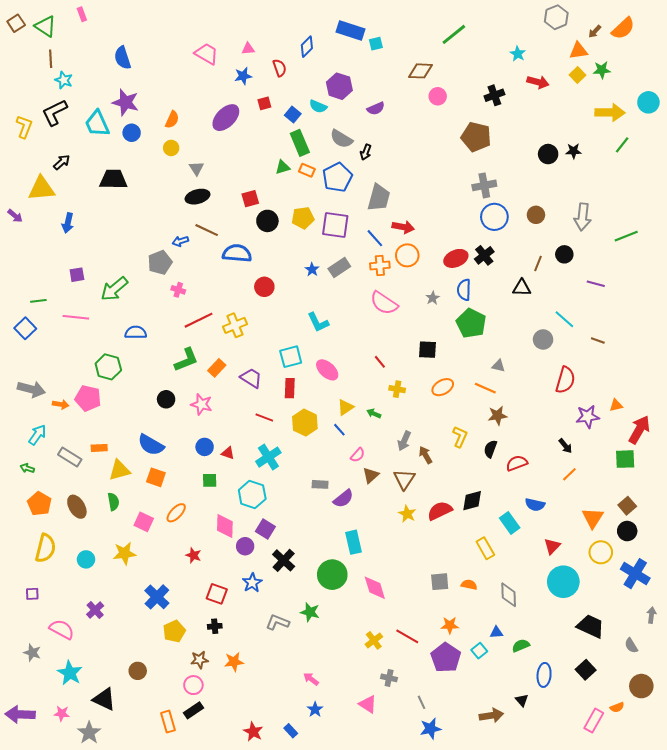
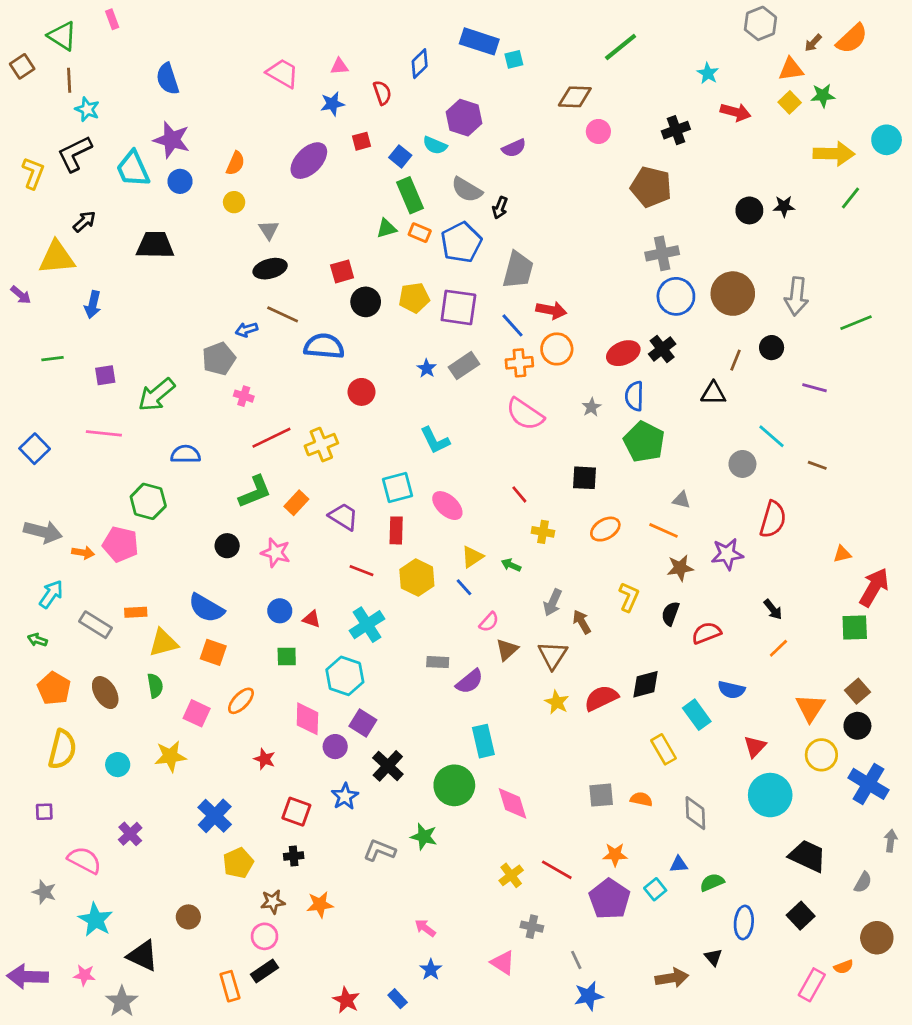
brown square: (16, 23) -> (22, 66), moved
brown circle: (536, 215) -> (733, 294), size x1.8
green line: (38, 301) -> (53, 359), moved
purple star: (588, 417) -> (727, 554), moved
gray semicircle: (631, 646) -> (863, 882), turned -119

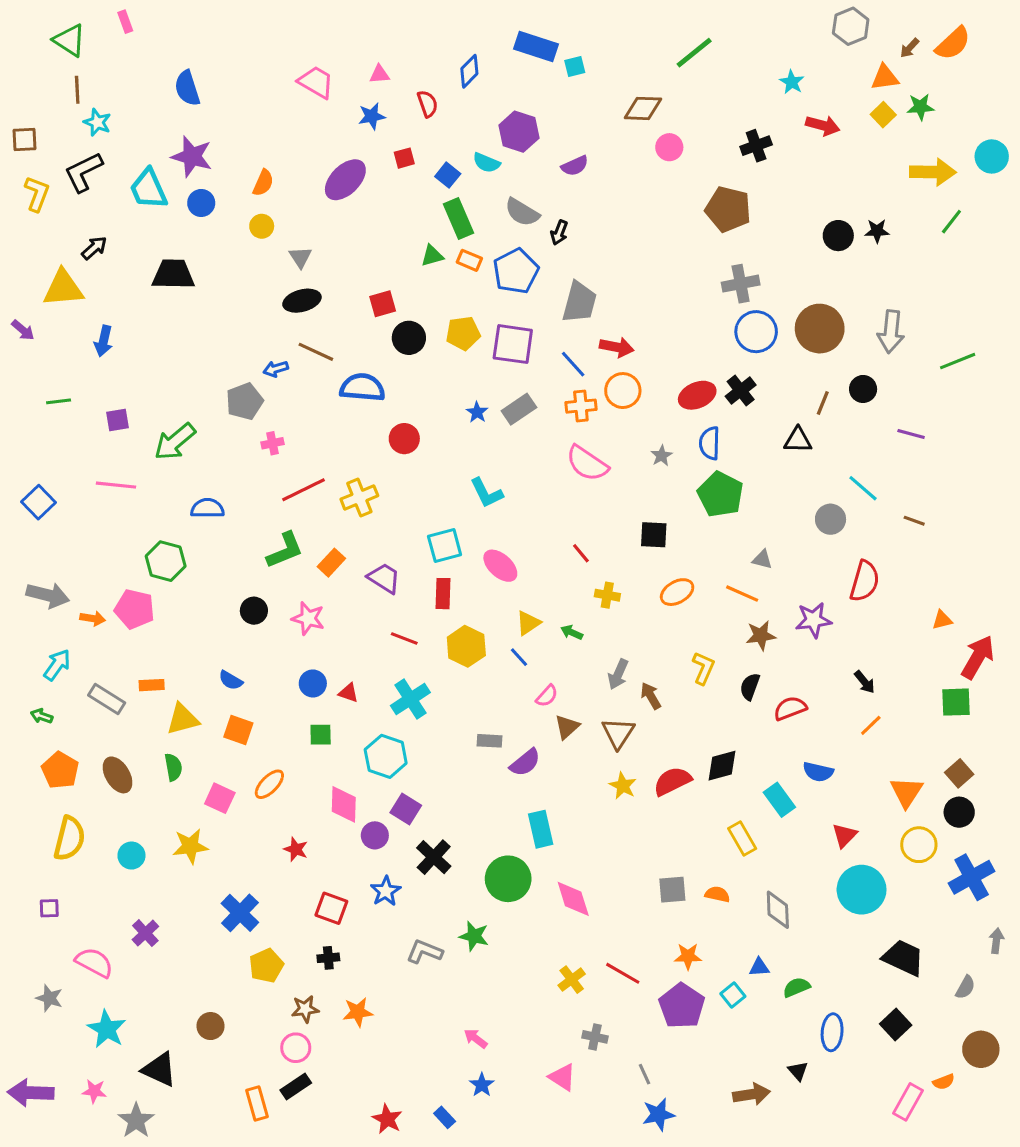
brown square: (22, 66) -> (25, 139), moved, turned 30
pink cross: (244, 396) -> (273, 443), turned -30
blue semicircle: (206, 608) -> (231, 680), size x0.6
blue cross: (869, 784) -> (972, 877), turned 30

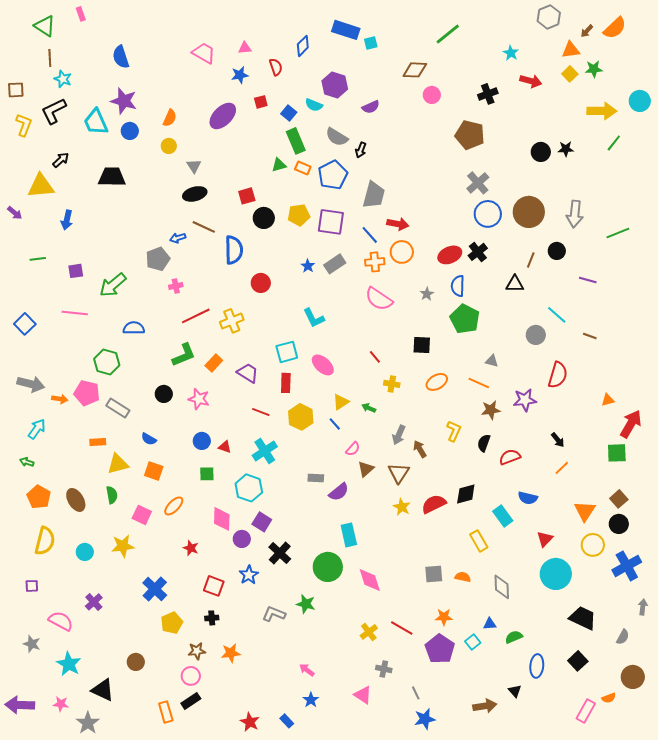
gray cross: (741, 284) -> (478, 183), turned -30
blue semicircle: (362, 387) -> (234, 250), turned 84
gray rectangle: (107, 699) -> (118, 408), moved

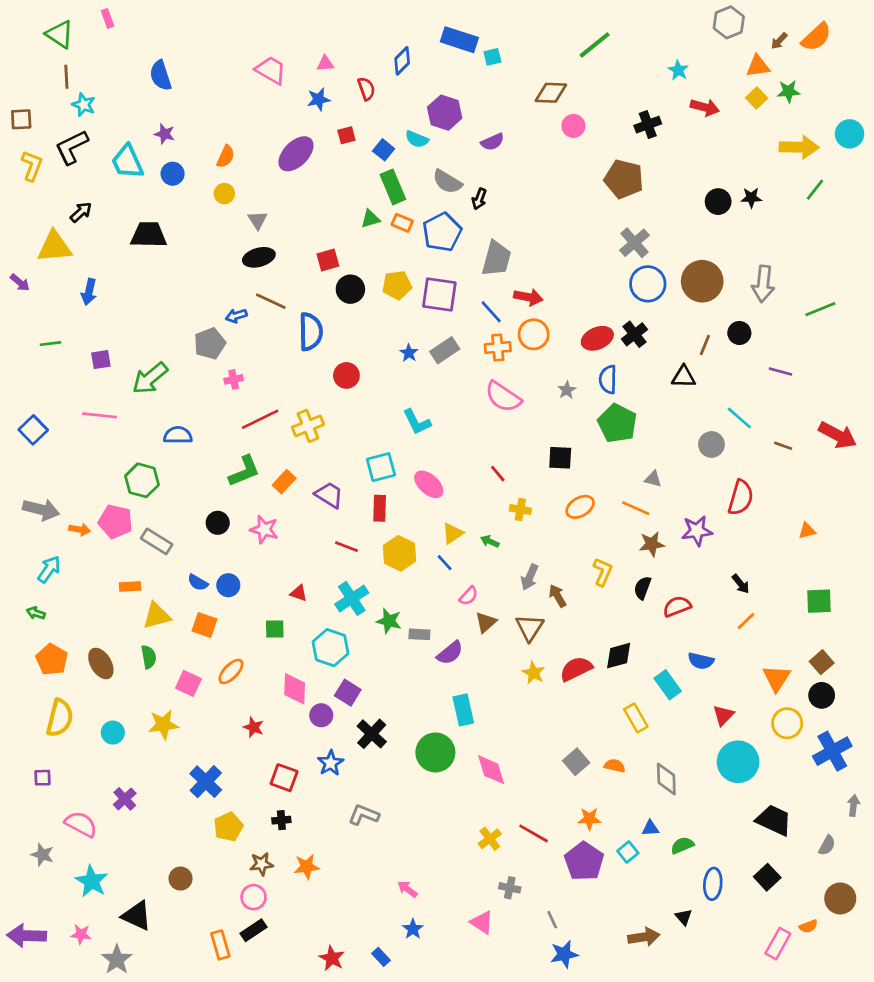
purple star: (124, 101) -> (165, 134), size x0.6
red arrow: (631, 424) -> (838, 435), moved, turned 88
blue circle: (202, 441) -> (228, 585), moved
gray square: (434, 574) -> (576, 762), turned -36
green star: (306, 604) -> (389, 621), moved

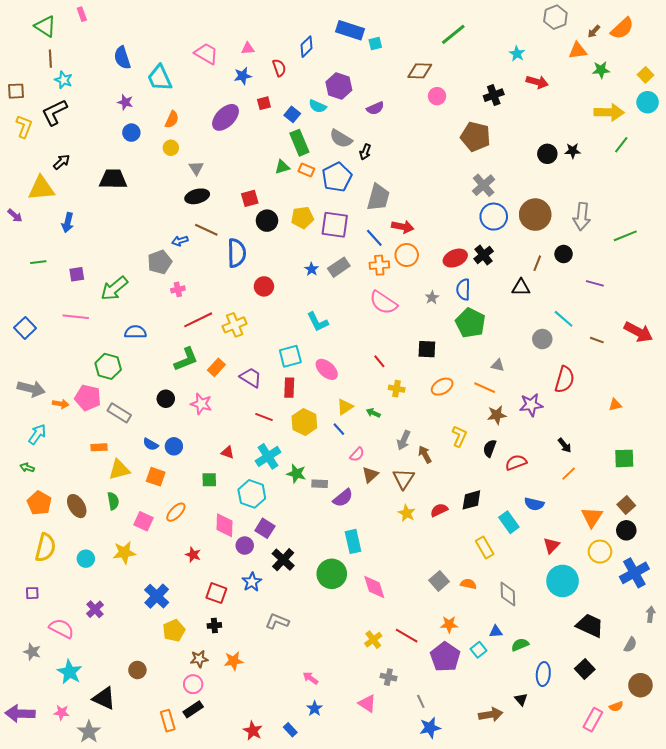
yellow square: (757, 98) -> (646, 75), moved
cyan trapezoid: (127, 162) -> (160, 78), moved
red semicircle: (576, 669) -> (439, 510), size x0.7

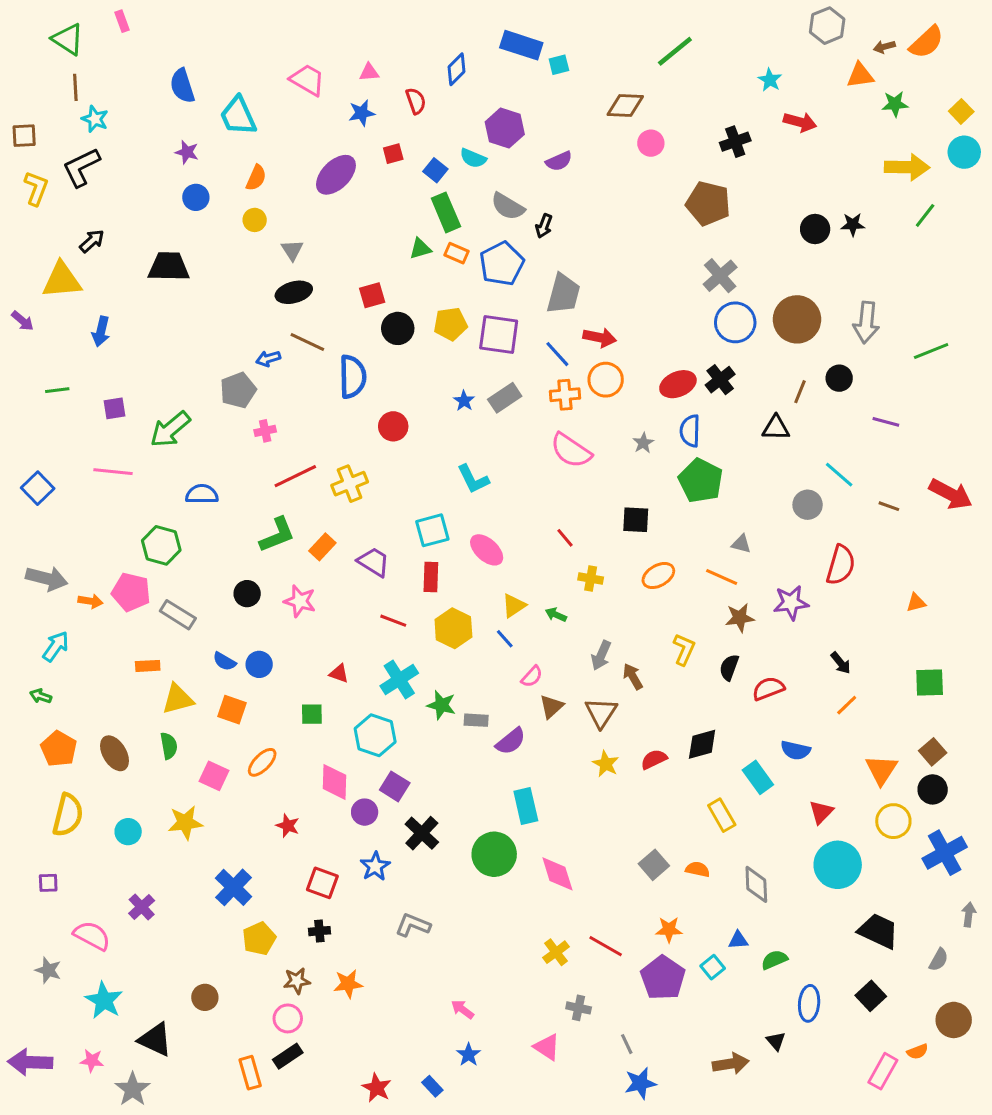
brown arrow: (594, 31) -> (884, 47), turned 32

